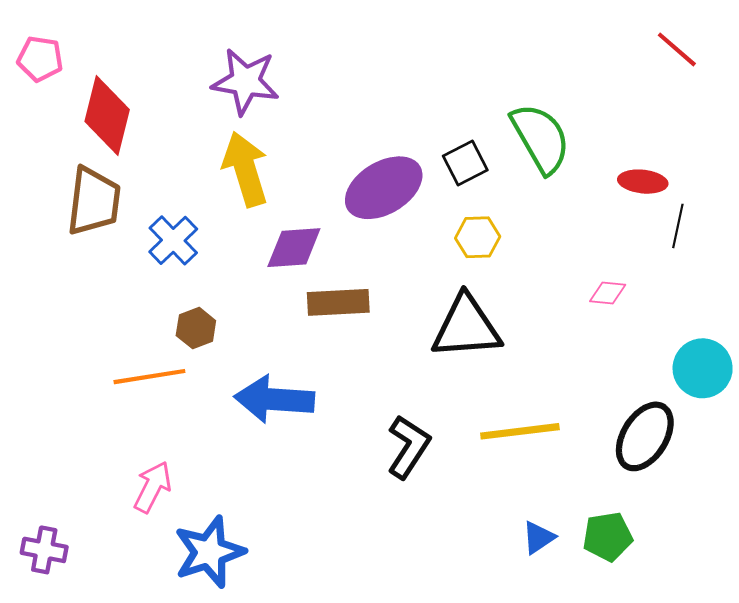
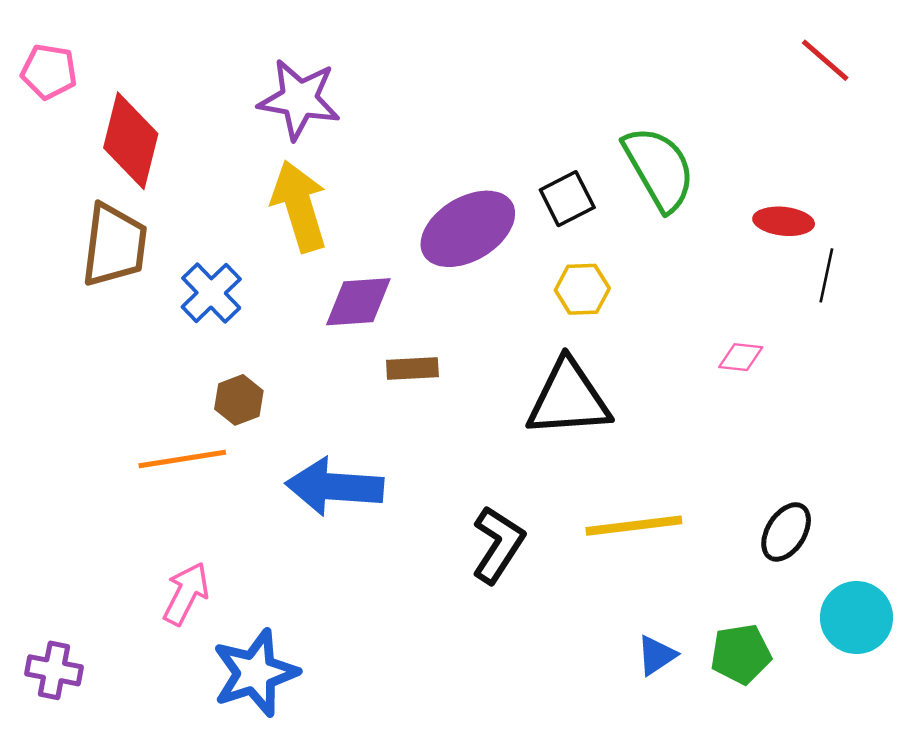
brown rectangle: (338, 302) -> (412, 368), size x0.7
cyan circle: (703, 368) -> (857, 618), moved
black ellipse: (645, 436) -> (786, 532), size x0.7

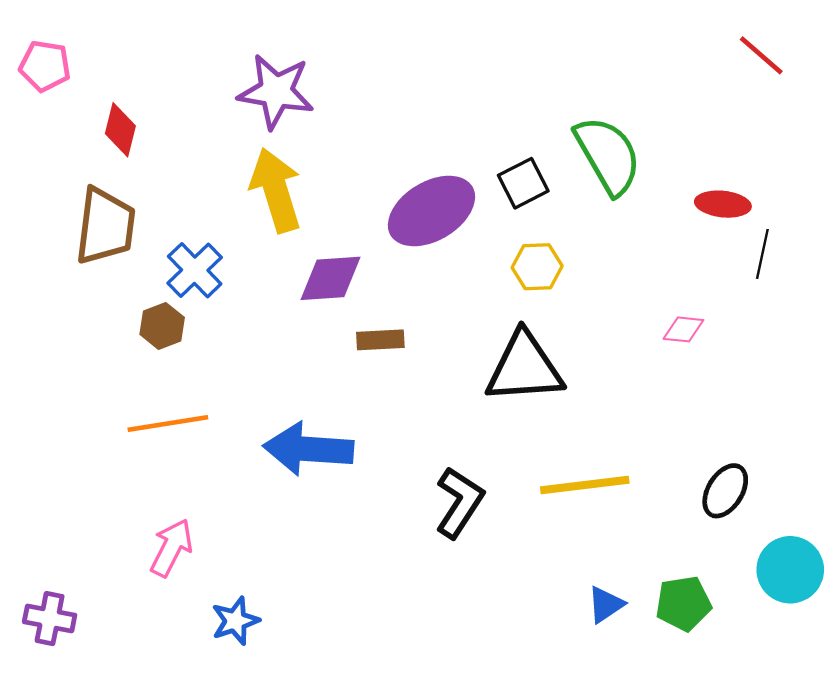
red diamond: (131, 141) -> (120, 130), size x0.6
brown hexagon: (239, 400) -> (162, 326), moved
blue star: (255, 673) -> (235, 621), size x0.6

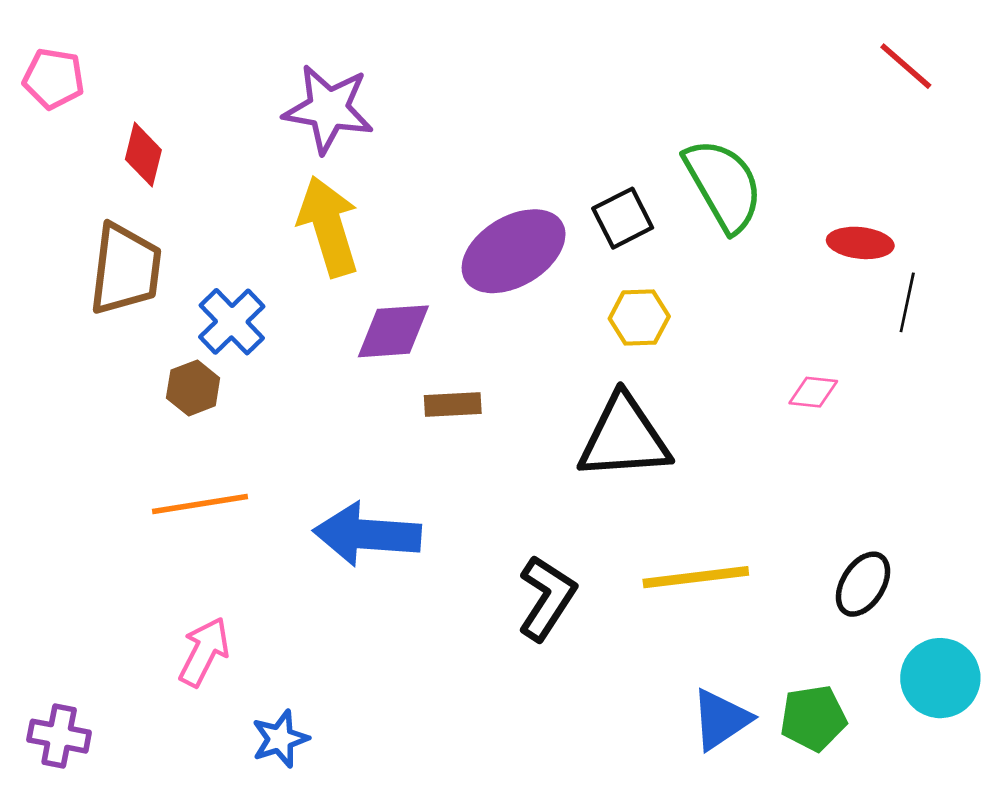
blue triangle: (606, 605) -> (721, 719), size x1.4

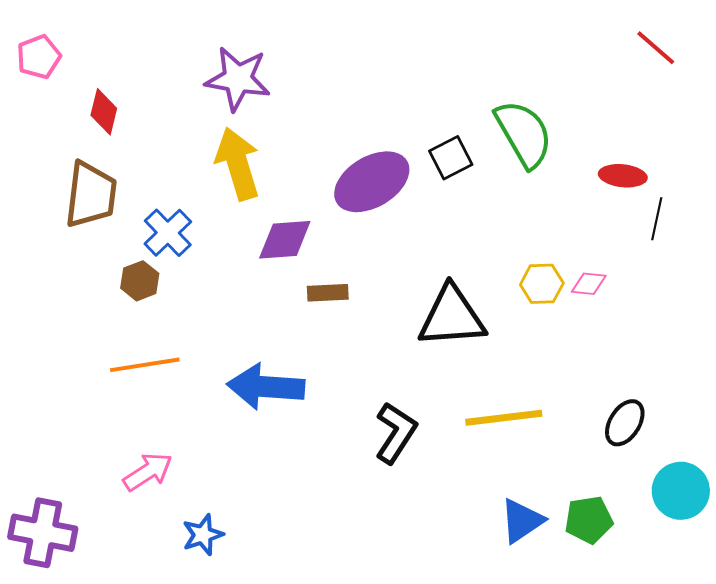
pink pentagon: (54, 79) -> (39, 57), turned -30
yellow hexagon: (639, 318) -> (542, 284), moved
pink arrow: (204, 652) -> (148, 472), turned 30
purple cross: (59, 736) -> (43, 533), size x1.5

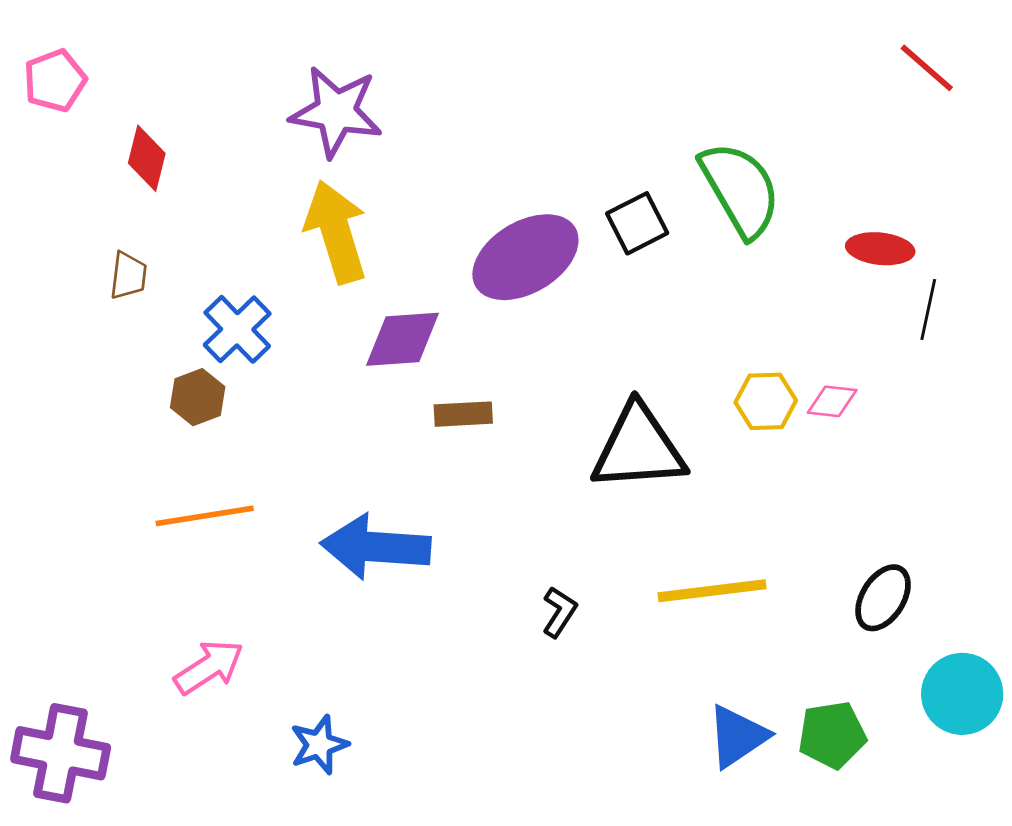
brown trapezoid: (91, 195) -> (128, 276), size x0.5
black L-shape: (396, 433) -> (559, 612), size x0.6
blue star: (203, 535) -> (319, 745), moved

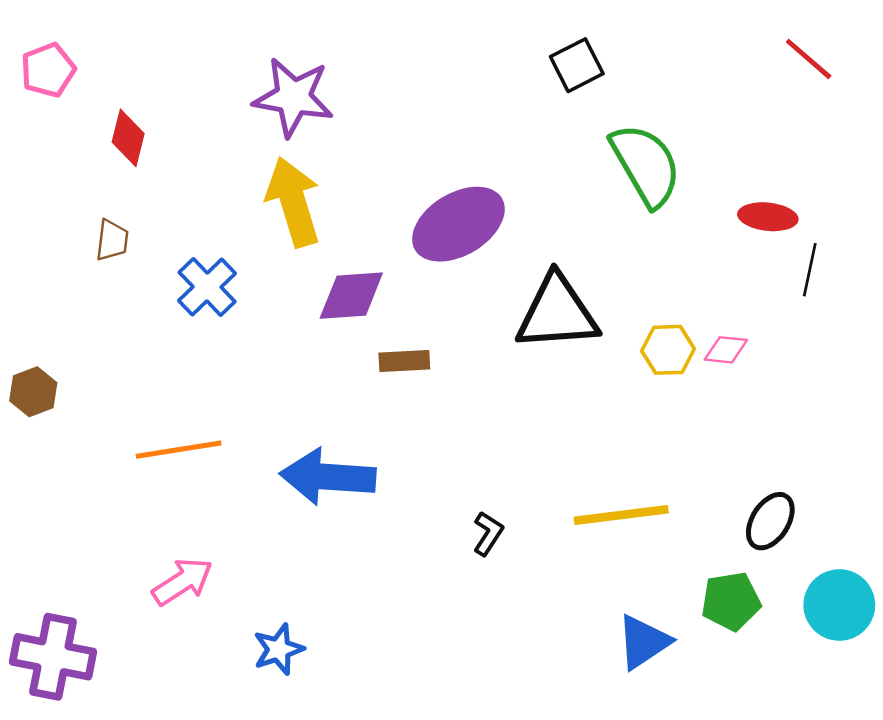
black square: (637, 223) -> (577, 65), moved
brown hexagon: (198, 397) -> (33, 392), moved
black triangle: (639, 448) -> (557, 313), moved
green pentagon: (832, 735) -> (731, 601), moved

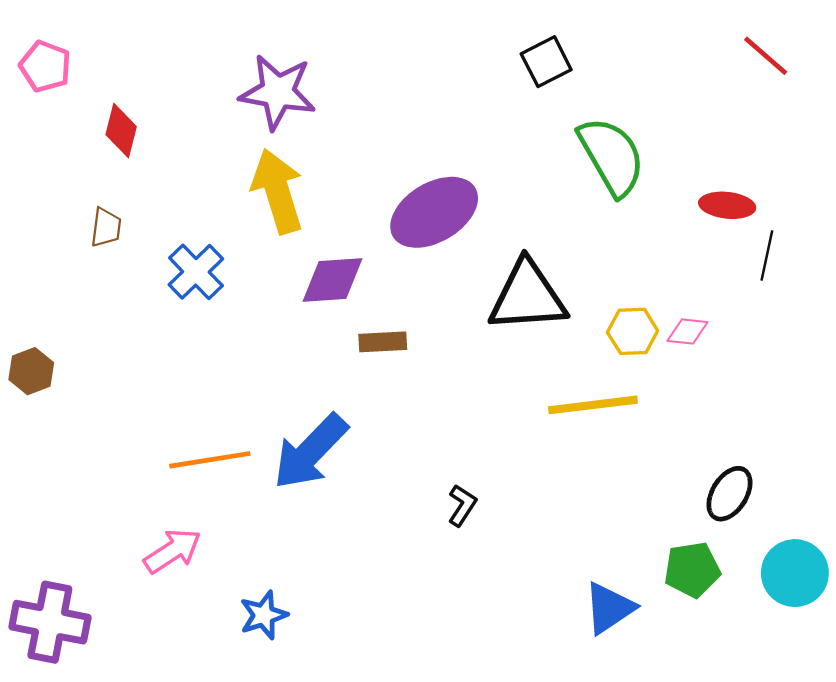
pink pentagon: (48, 70) -> (45, 66), turned -30
orange line: (179, 450) -> (210, 460), moved
blue arrow: (328, 477) -> (310, 452), turned -50
yellow line: (621, 515) -> (593, 405), moved

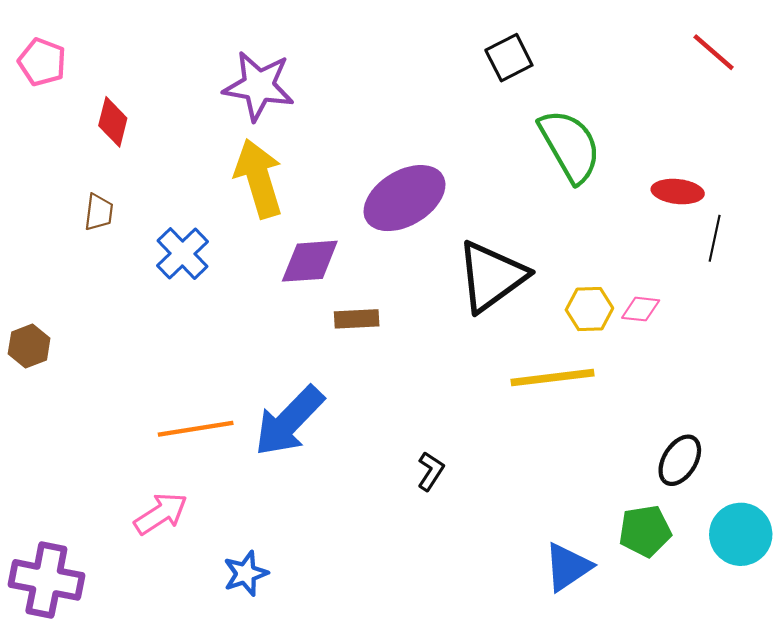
black triangle: (527, 296) -> (492, 276), turned -32

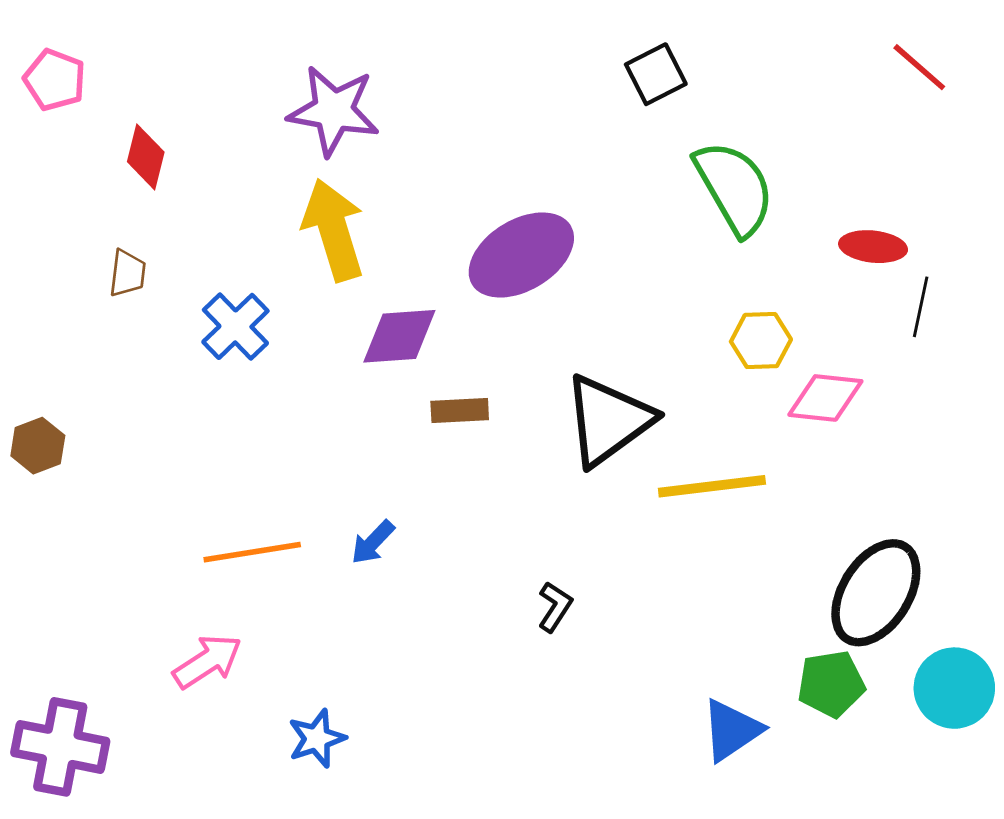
black triangle: (492, 276) -> (608, 420), moved
yellow hexagon: (589, 309) -> (761, 340), moved
pink diamond: (641, 309) -> (825, 398), size x1.5
blue arrow: (289, 421) -> (373, 542), size x0.5
black ellipse: (680, 460) -> (876, 593), size x1.6

